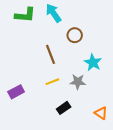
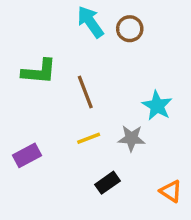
green L-shape: (25, 15) -> (39, 72), moved
brown circle: (75, 35) -> (130, 29), moved

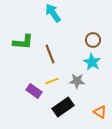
brown circle: (130, 29) -> (93, 40), moved
purple rectangle: (27, 155) -> (34, 91), moved, turned 63
black rectangle: (107, 183) -> (63, 107), size x1.5

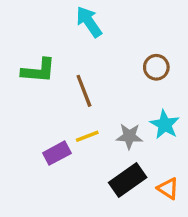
cyan star: (92, 62) -> (165, 124), moved
purple rectangle: (34, 91) -> (57, 153), turned -63
black rectangle: (63, 107) -> (128, 180), moved

